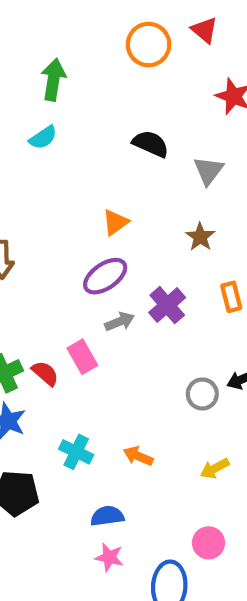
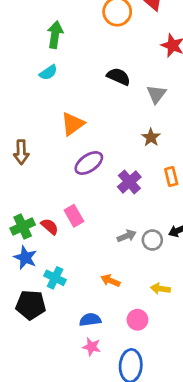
orange triangle: (115, 222) -> (73, 124), moved, size x1.4
gray arrow: (120, 322) -> (127, 236), moved
cyan cross: (76, 452) -> (55, 278), moved
yellow arrow: (215, 468) -> (160, 289), turned 36
pink circle: (209, 543) -> (137, 320), moved

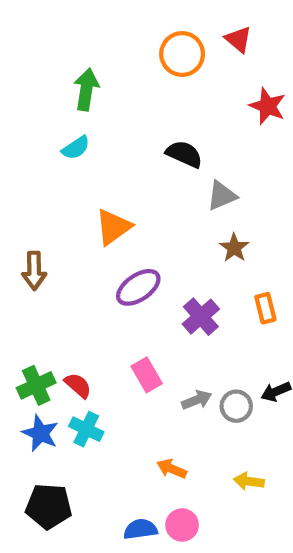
gray triangle: (156, 94) -> (222, 196), moved, turned 30
pink rectangle: (74, 216) -> (147, 375), moved
cyan cross: (55, 278) -> (86, 429), moved
pink circle: (137, 320) -> (182, 525), moved

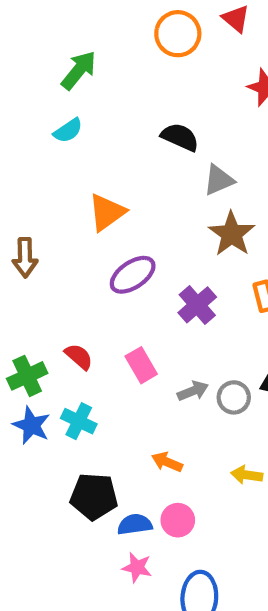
green arrow: (86, 89) -> (79, 70), turned 30
brown star: (234, 248) -> (232, 234), size x1.5
red semicircle: (78, 385) -> (79, 357), moved
black pentagon: (49, 506) -> (94, 496), moved

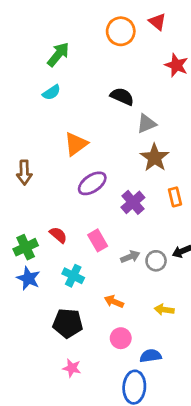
cyan cross: (79, 421) -> (73, 276), moved
blue semicircle: (135, 524) -> (151, 356), moved
pink star: (137, 567) -> (72, 368), moved

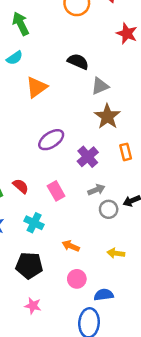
green arrow: (58, 54) -> (21, 24), turned -65
orange triangle: (76, 144) -> (37, 87), moved
gray arrow: (130, 257) -> (96, 190), moved

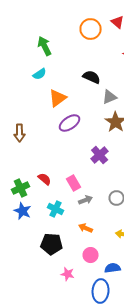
purple ellipse: (51, 140) -> (70, 123), moved
gray arrow: (96, 190) -> (86, 200), moved
pink star: (33, 306) -> (68, 274), moved

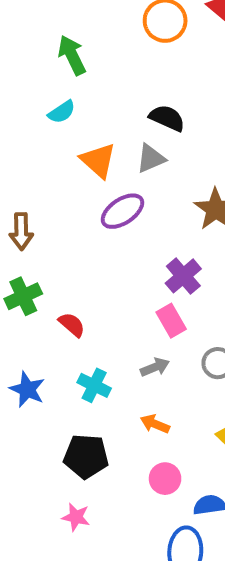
gray triangle: (110, 97) -> (151, 158), moved
orange triangle: (58, 98) -> (98, 160), turned -42
pink rectangle: (74, 183) -> (171, 321), moved
green cross: (21, 188) -> (23, 296), moved
pink star: (68, 274) -> (76, 517), moved

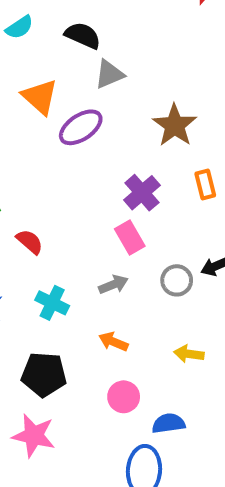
black semicircle: (167, 118) -> (83, 35), moved
orange triangle: (98, 160) -> (40, 97), moved
pink star: (76, 517) -> (34, 436), size x1.5

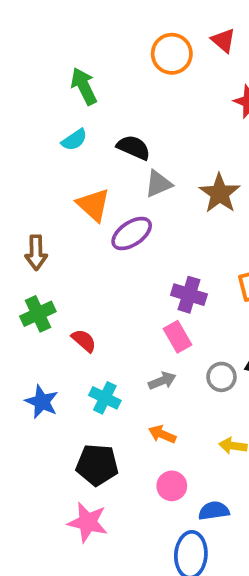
brown star: (175, 125) -> (220, 193), moved
purple cross: (142, 193) -> (189, 295), turned -32

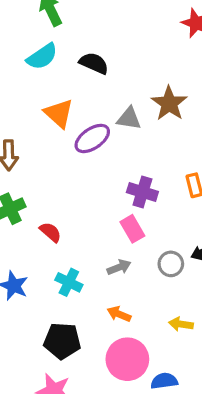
cyan semicircle: (74, 140) -> (42, 57), size x1.4
gray triangle: (158, 184) -> (129, 118), moved, turned 32
pink circle: (172, 486) -> (127, 359), size x1.6

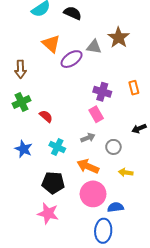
gray circle: (171, 264) -> (113, 147), moved
orange arrow: (119, 314) -> (88, 166), size x1.5

